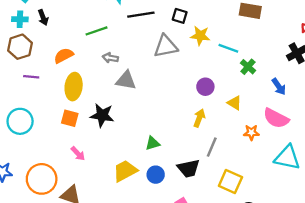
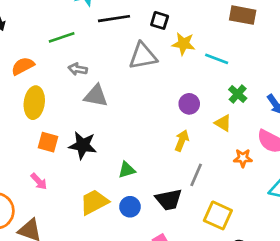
green cross: (248, 67) -> (238, 94), moved
black star: (102, 115) -> (83, 145), moved
orange square: (70, 118) -> (48, 142), moved

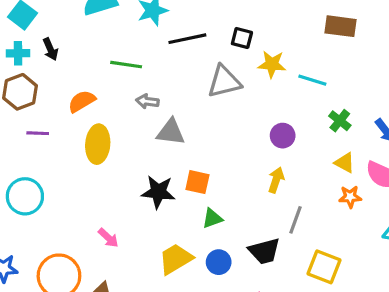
green line: (62, 37) -> (126, 65), turned 30
yellow triangle: (223, 123) -> (345, 163), moved
orange square: (48, 142) -> (197, 182), moved

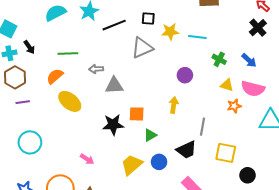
green line: (126, 65) -> (68, 53), moved
purple line: (38, 133) -> (23, 102), moved
yellow ellipse: (98, 144) -> (70, 101), turned -45
yellow arrow: (276, 180) -> (174, 105), moved

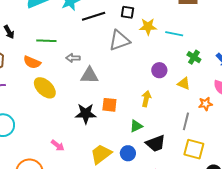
orange semicircle: (55, 76) -> (32, 62), turned -120
yellow triangle: (227, 85) -> (184, 83), moved
gray line: (203, 127) -> (186, 121), moved
green triangle: (150, 135) -> (136, 126), moved

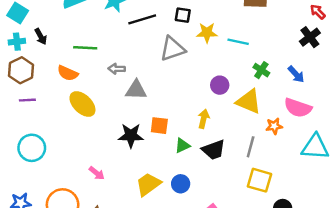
yellow triangle: (184, 83) -> (249, 101), size x1.6
green triangle: (136, 126) -> (182, 145), moved
black trapezoid: (156, 143) -> (214, 150), moved

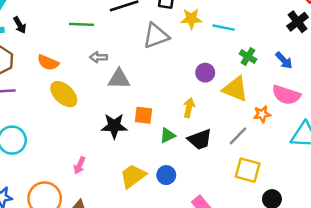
green line: (85, 48) -> (81, 24), moved
gray line: (251, 147) -> (238, 136), turned 30
pink arrow: (97, 173) -> (79, 165), turned 77

